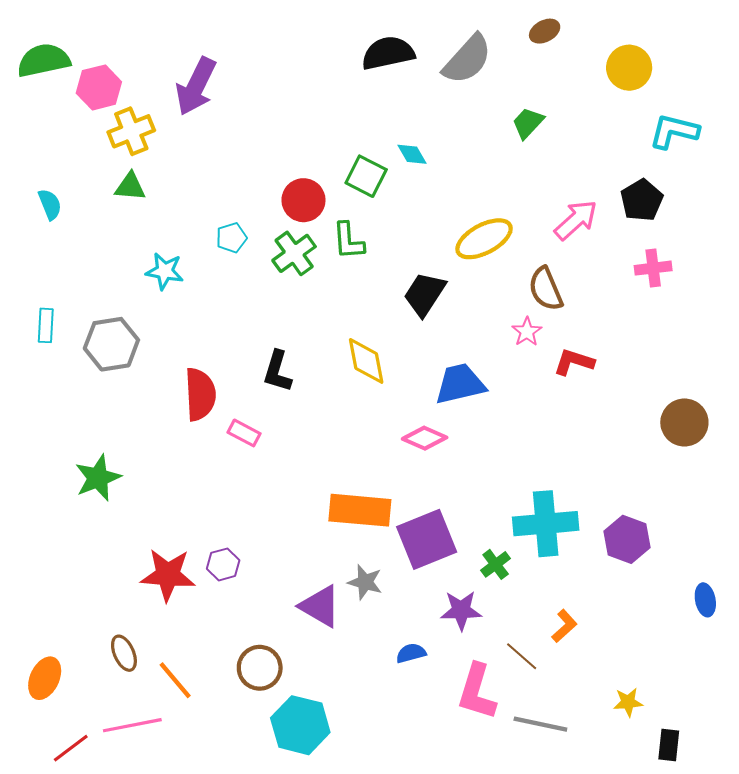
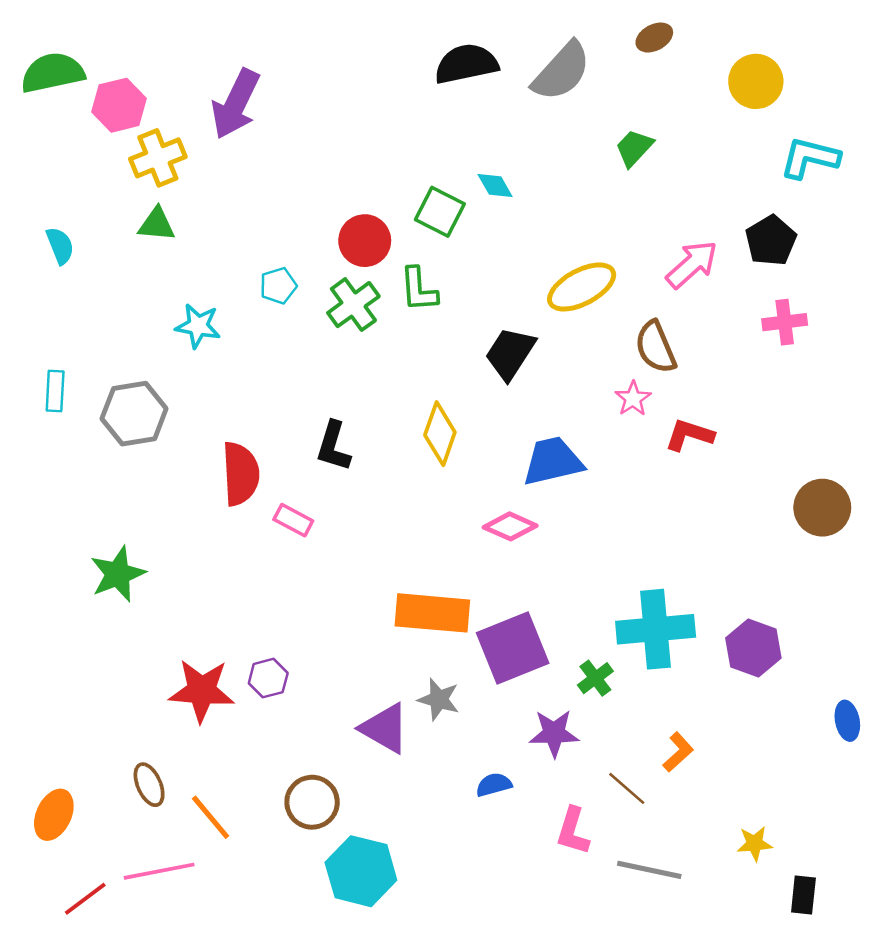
yellow diamond: (366, 361) -> (440, 434), turned 30
pink L-shape: (477, 692) -> (573, 831), size x0.7

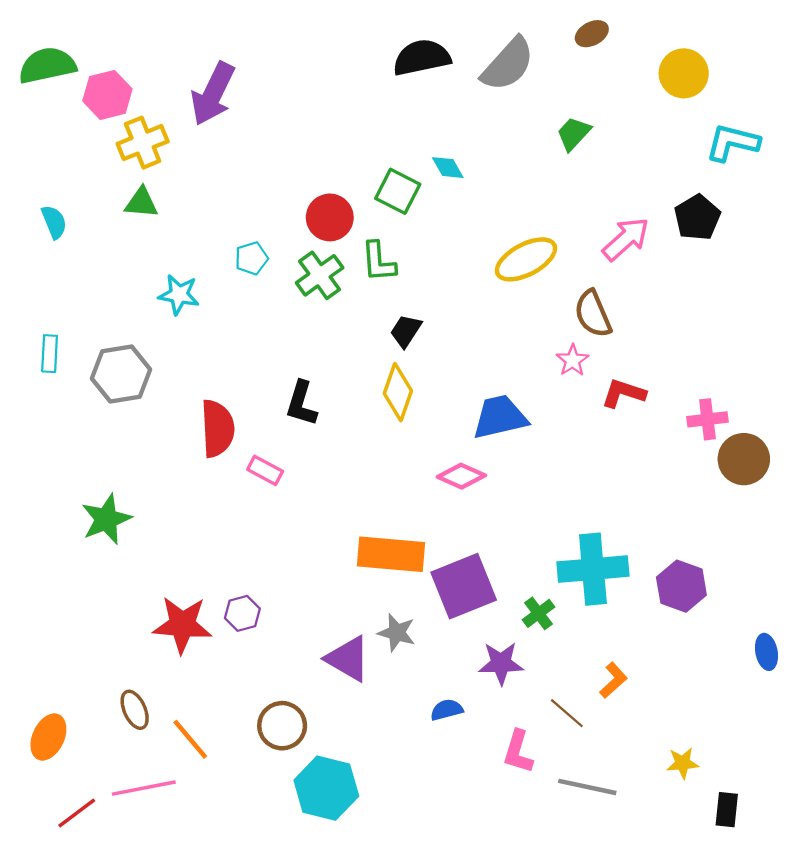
pink cross: (785, 322) -> (708, 419), moved
black trapezoid: (510, 353) -> (406, 331), moved, size x0.7

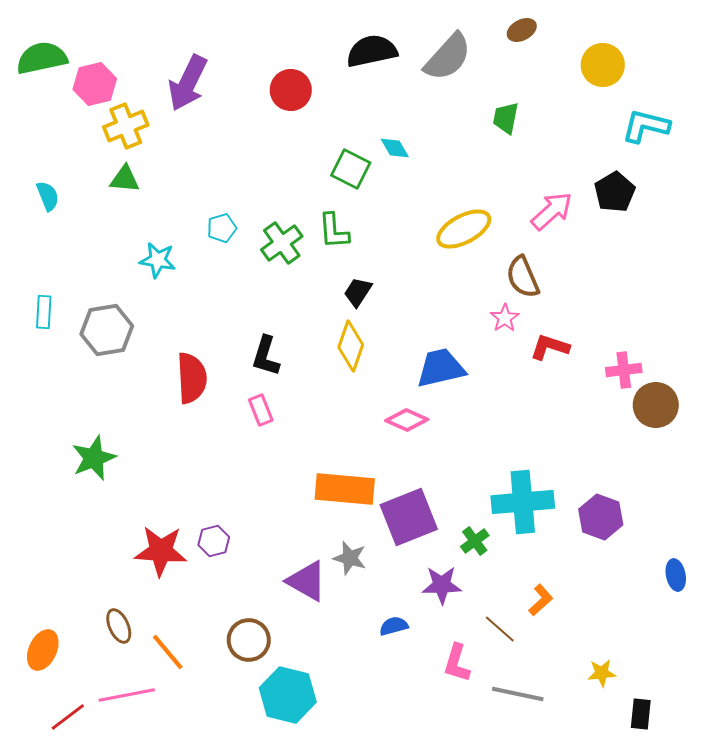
green trapezoid: (574, 133) -> (506, 118), turned -32
red circle: (330, 217) -> (291, 90), moved
pink rectangle: (265, 470) -> (261, 410), moved, turned 40

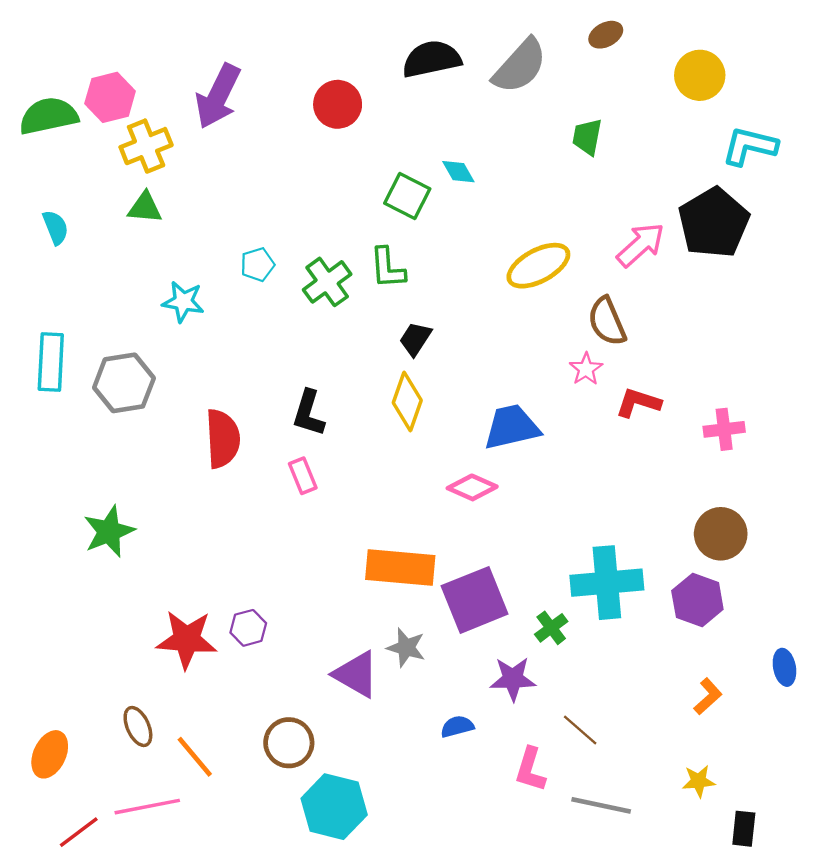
green semicircle: (42, 58) -> (49, 116), moved
black pentagon: (615, 192) -> (714, 223), size x1.5
cyan rectangle: (44, 312) -> (51, 362), size x1.5
brown circle: (656, 405) -> (721, 534), moved
orange L-shape: (541, 600) -> (708, 696), moved

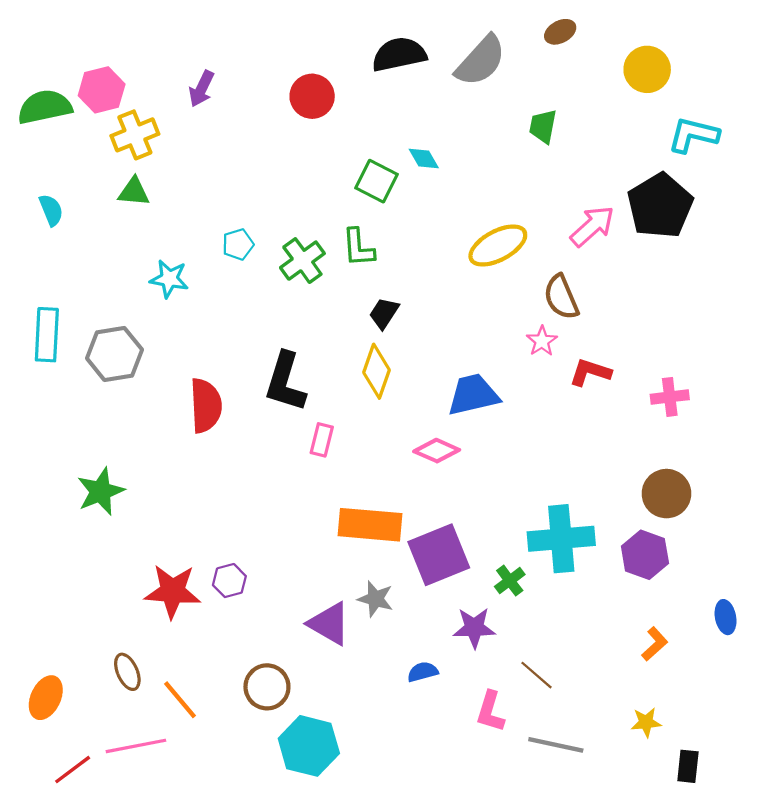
purple arrow: (218, 96) -> (201, 89), size x0.6
black L-shape: (309, 413) -> (285, 382), size x1.4
pink rectangle: (303, 476) -> (322, 440), moved, turned 36

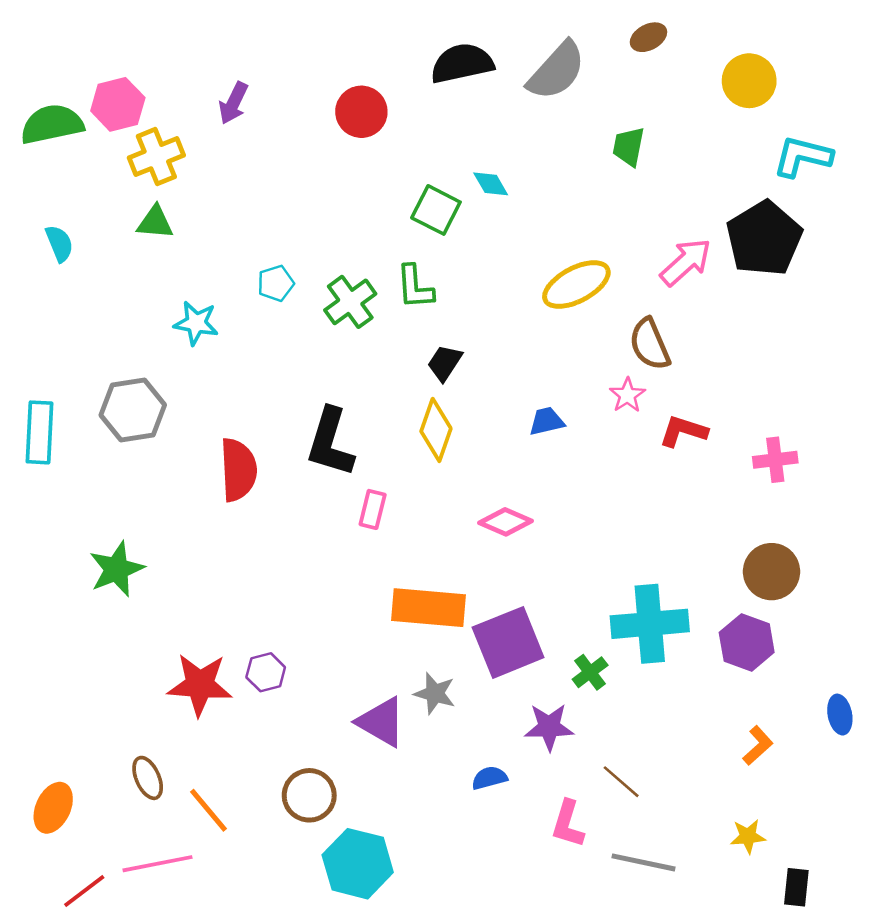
cyan rectangle: (47, 335) -> (40, 432), moved
blue trapezoid: (473, 395) -> (547, 421), moved, size x0.6

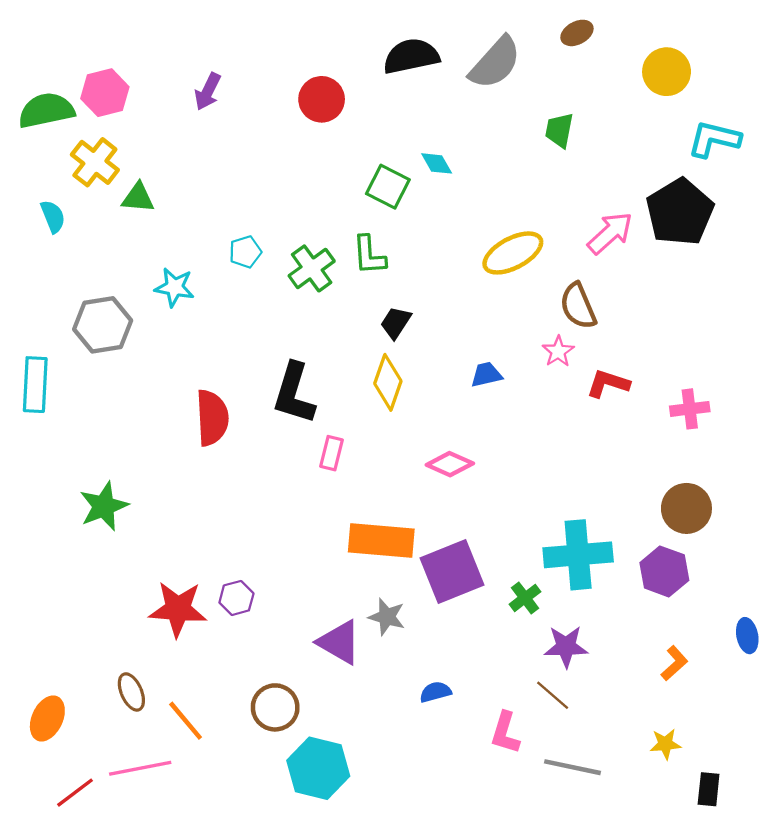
yellow cross: (156, 157) -> (95, 162), moved, turned -30
gray hexagon: (133, 410) -> (103, 325), moved
purple star: (549, 727) -> (566, 647), moved

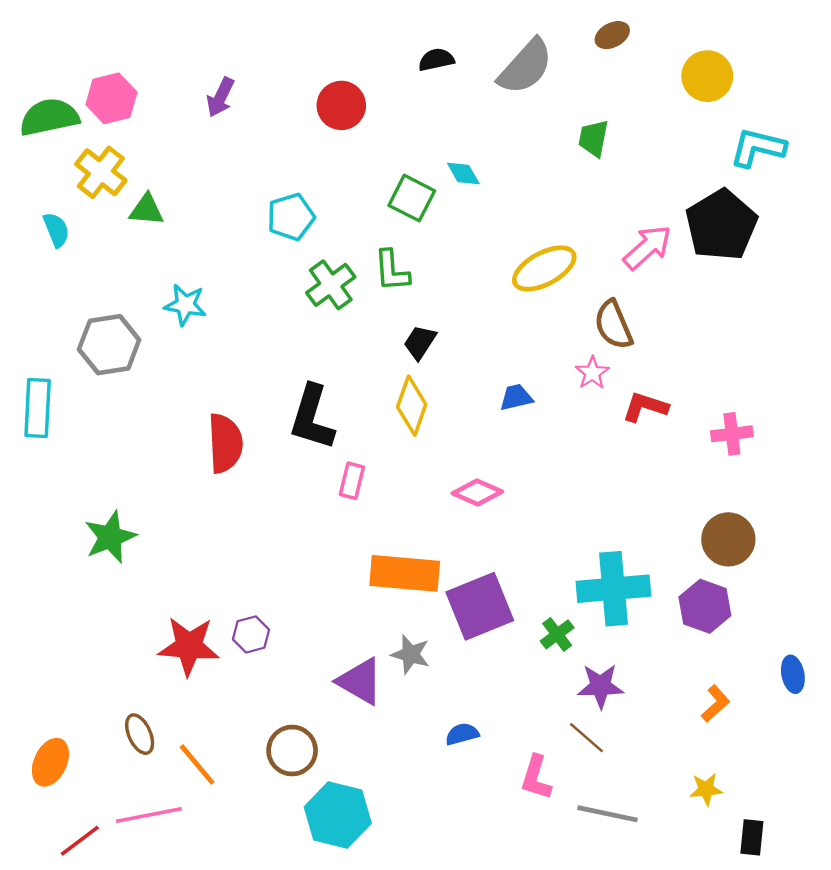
black semicircle: (411, 56) -> (436, 60), size x0.6
cyan pentagon: (245, 252) -> (291, 217), moved, size x1.4

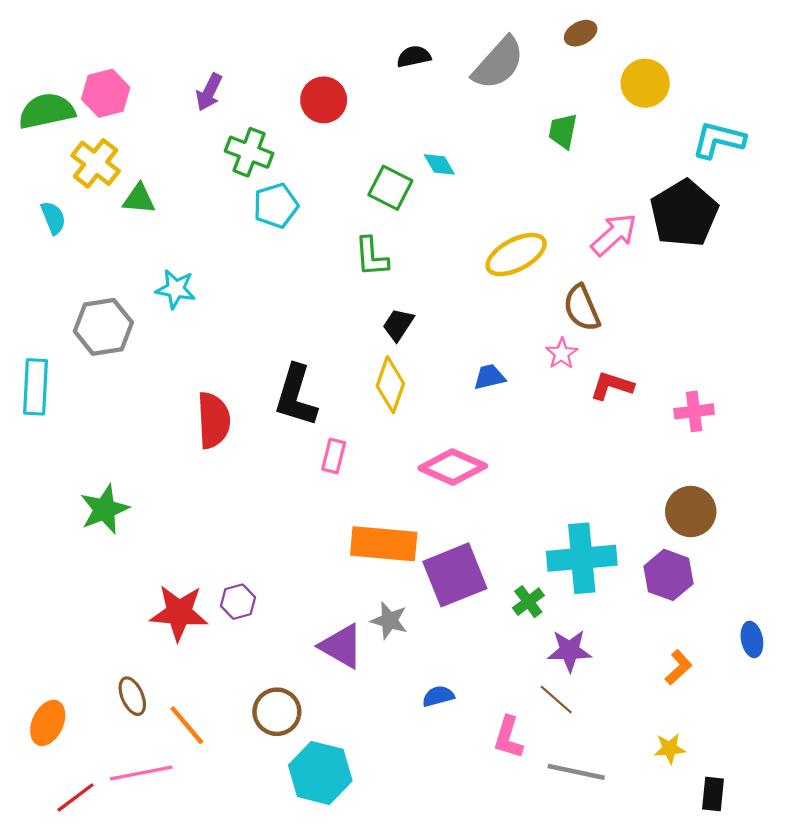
yellow circle: (707, 76) -> (645, 83), moved
green cross: (331, 285) -> (249, 152), moved, turned -33
pink diamond: (477, 492) -> (453, 467), size x1.4

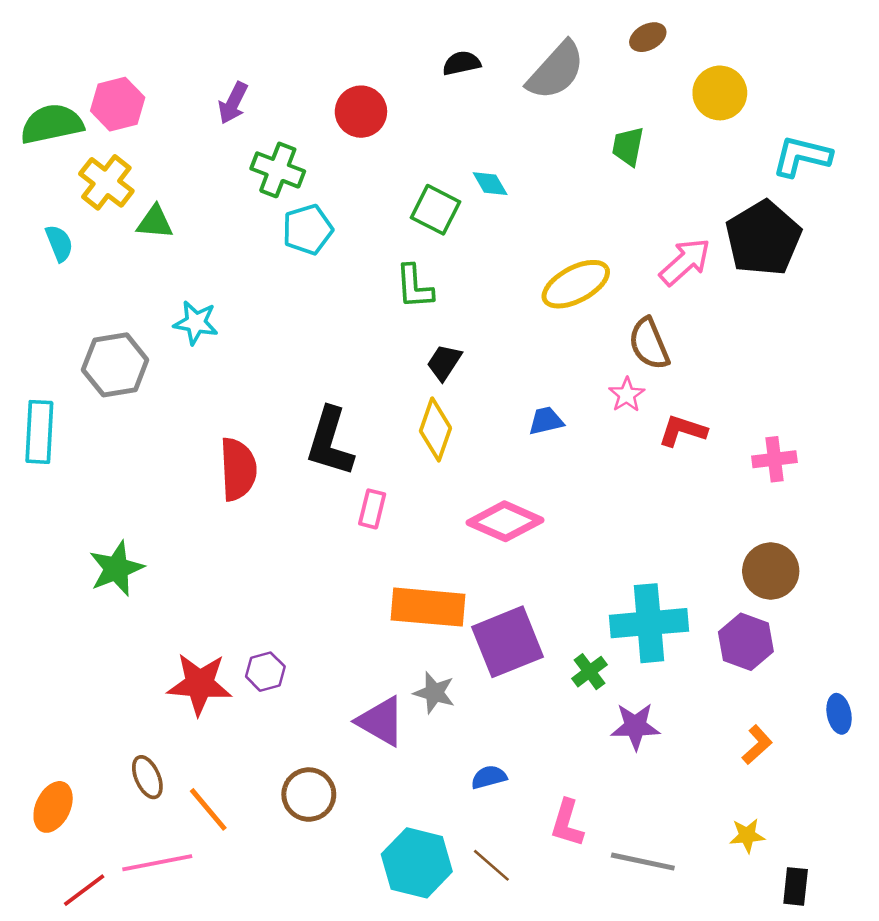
brown line: (556, 700) -> (491, 865), moved
cyan hexagon: (320, 773) -> (417, 863), moved

